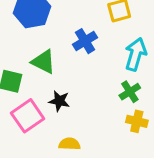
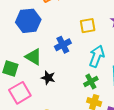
black star: (59, 101) -> (48, 78), moved

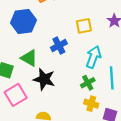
black star: (48, 78) -> (44, 79), size x1.5

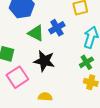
green triangle: (29, 58) -> (36, 33), moved

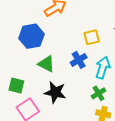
blue cross: (57, 28) -> (79, 60), moved

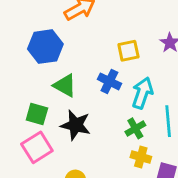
blue cross: (79, 60) -> (109, 81), turned -35
green square: (16, 85) -> (37, 114), moved

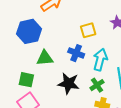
green triangle: (65, 85) -> (45, 58), turned -30
black star: (76, 125) -> (69, 83), moved

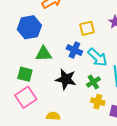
cyan arrow: (100, 60) -> (97, 57), turned 115

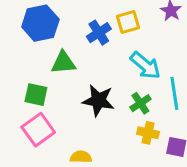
blue cross: (74, 50) -> (99, 33), moved, turned 35

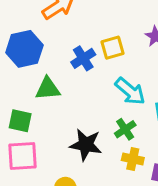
black star: (98, 100) -> (86, 145), moved
pink square: (38, 130) -> (22, 156), turned 32

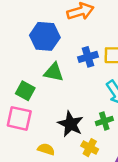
yellow cross: (133, 159) -> (90, 148), moved

